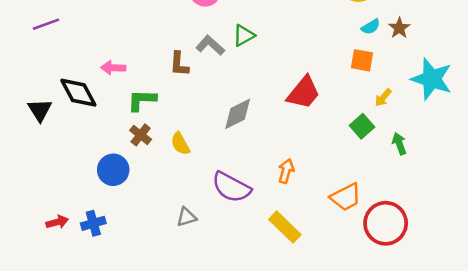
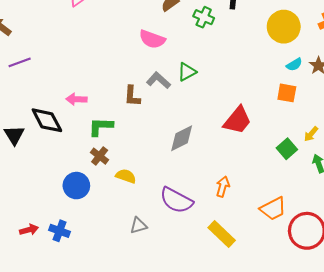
yellow arrow: (383, 98) -> (311, 134), moved
yellow semicircle: (180, 144) -> (126, 176), moved, turned 138
blue cross: (93, 223) -> (60, 231), turned 36

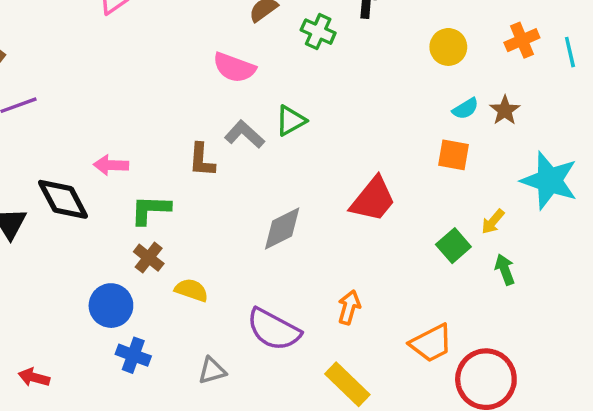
yellow circle: (284, 27) -> (448, 47), size x0.7
red arrow: (29, 230) -> (34, 377), turned -150
blue cross: (60, 231) -> (133, 355), moved

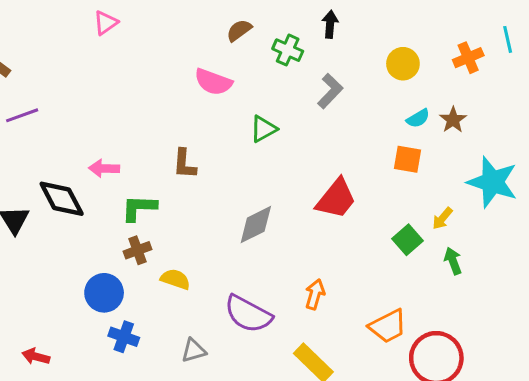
cyan line: (570, 52) -> (508, 39), moved
gray L-shape: (245, 134) -> (330, 91), moved, turned 92
brown cross: (149, 258) -> (137, 250), turned 32

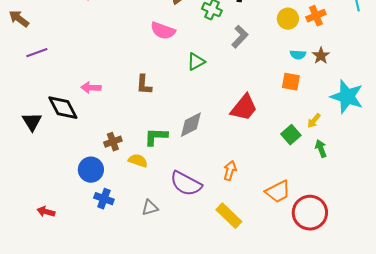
orange cross: (468, 58) -> (316, 16), moved
cyan semicircle: (418, 118) -> (298, 55), turned 35
green L-shape: (139, 208) -> (156, 137), moved

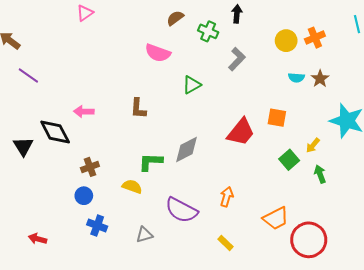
purple line: (37, 53) -> (28, 76), turned 55
orange square: (291, 82) -> (277, 118), moved
brown cross: (113, 142) -> (90, 167), moved
blue circle: (91, 170) -> (84, 196), size x0.7
yellow rectangle: (229, 216) -> (226, 243), size x0.6

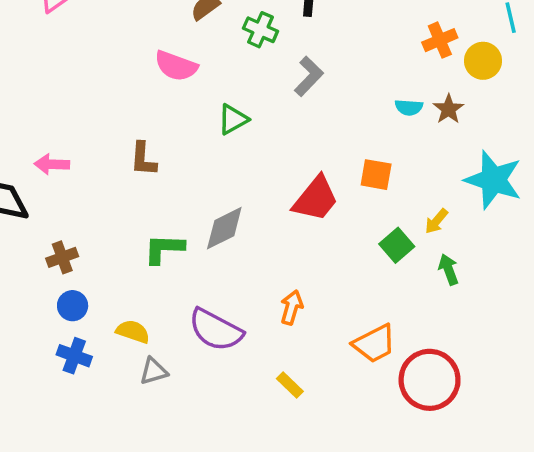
yellow circle: (286, 41) -> (483, 61), moved
yellow semicircle: (132, 186) -> (133, 332), moved
blue circle: (84, 196) -> (73, 306), moved

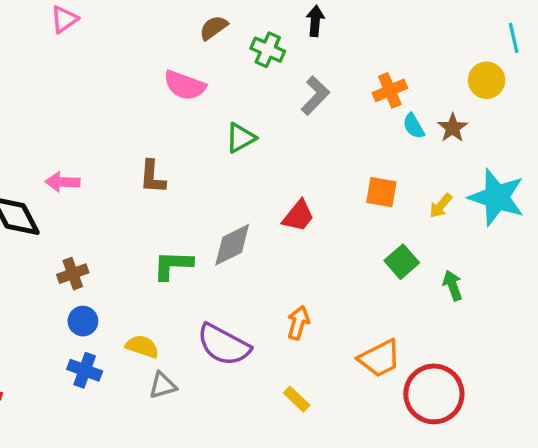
orange cross: (440, 40) -> (390, 90), moved
cyan semicircle: (409, 107) -> (414, 126), turned 56
red trapezoid: (316, 199) -> (298, 216), moved, size x0.7
yellow arrow: (436, 221) -> (441, 206), moved

